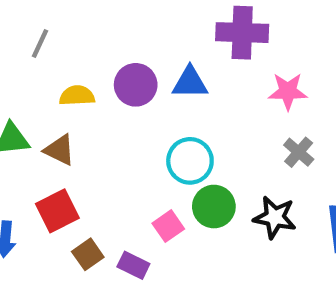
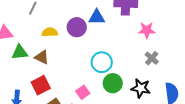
blue triangle: (190, 83) -> (97, 17), moved
pink square: (168, 226) -> (83, 92), moved

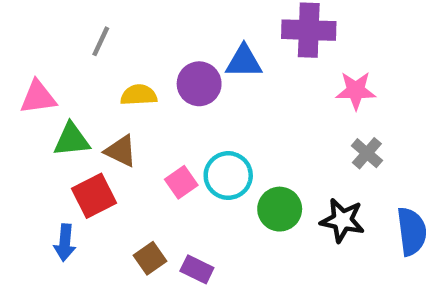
cyan circle: (102, 62) -> (228, 176), moved
red square: (41, 85) -> (94, 196), moved
pink square: (83, 92) -> (181, 182), moved

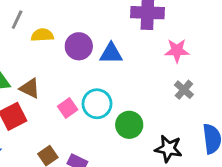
blue triangle: (244, 61) -> (111, 53), moved
yellow semicircle: (139, 95) -> (42, 35), moved
black star: (342, 220) -> (168, 149), moved

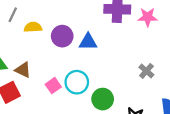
pink star: (177, 50) -> (148, 17), moved

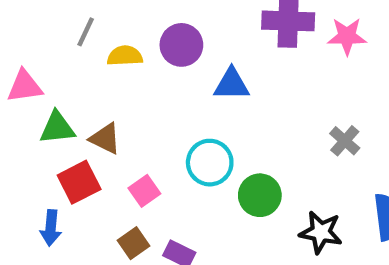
purple circle: (62, 36) -> (181, 45), moved
pink square: (53, 86) -> (144, 191), moved

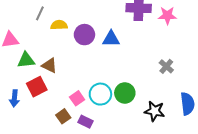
purple circle: (181, 45) -> (84, 35), moved
cyan circle: (210, 163) -> (100, 94), moved
pink square: (144, 191) -> (77, 98), moved
blue arrow: (51, 228) -> (14, 98), moved

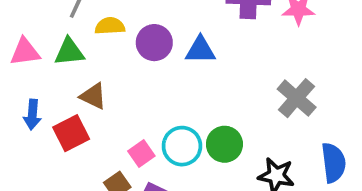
green triangle: (26, 60) -> (69, 52), moved
gray cross: (166, 66) -> (297, 98), size x1.5
blue arrow: (14, 98) -> (32, 115), moved

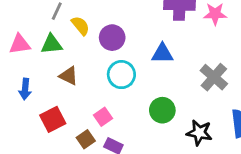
yellow semicircle: (110, 26) -> (80, 26), turned 54
blue triangle: (200, 50) -> (162, 53), moved
red square: (71, 133) -> (53, 119), moved
cyan circle: (182, 146) -> (121, 75), moved

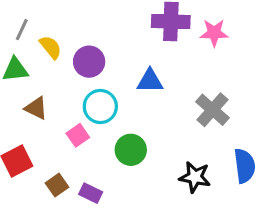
green circle: (162, 110) -> (131, 150), moved
pink square: (103, 117) -> (78, 135), moved

